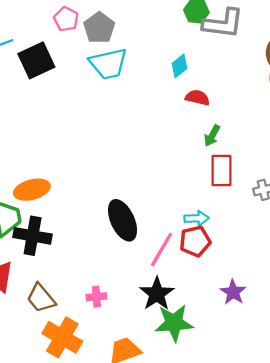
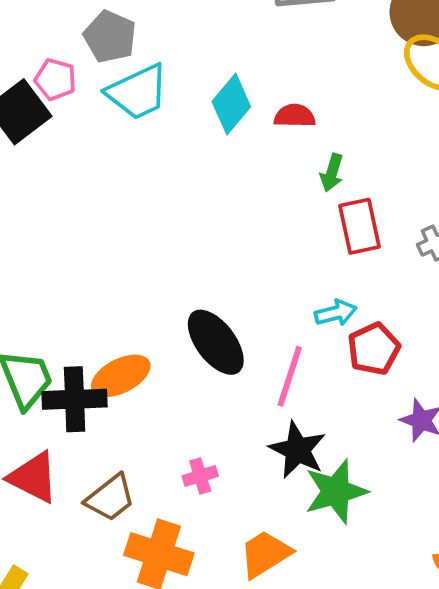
pink pentagon: (66, 19) -> (55, 79), moved
cyan diamond: (179, 66) -> (231, 104), moved, size x1.4
orange ellipse: (32, 190) -> (121, 376), moved
red pentagon: (195, 241) -> (374, 349), moved
brown trapezoid: (41, 298) -> (110, 498), turned -76

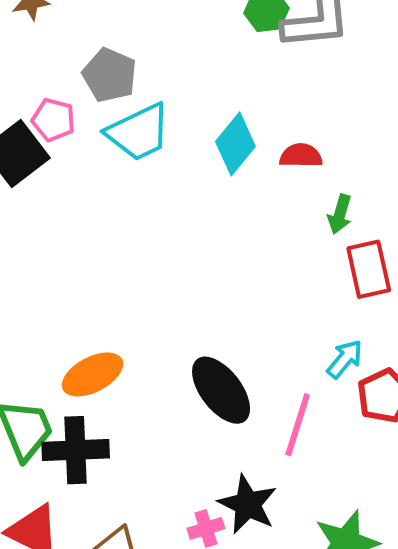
cyan arrow: (336, 313) -> (345, 359), turned -36
orange ellipse: (121, 376) -> (93, 374), moved
black star: (298, 450) -> (248, 504), moved

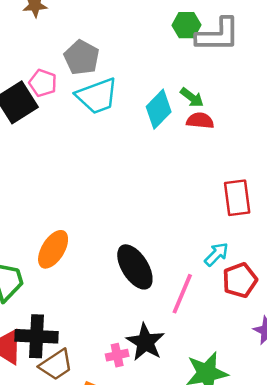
green arrow: (340, 214) -> (192, 98), moved, turned -75
orange ellipse: (93, 374) -> (53, 249), turned -36
black cross: (76, 450) -> (37, 336), moved

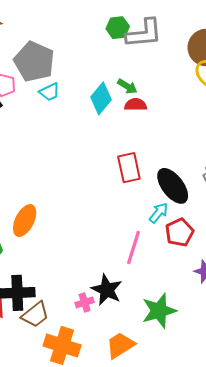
gray pentagon: (82, 57) -> (34, 62), size x1.4
cyan trapezoid: (97, 96) -> (50, 92), size x0.6
red rectangle: (237, 198) -> (129, 168), moved
black ellipse: (135, 267) -> (173, 186), moved

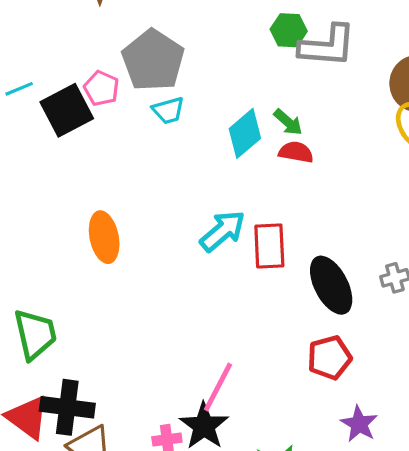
cyan arrow: (159, 213) -> (223, 231), moved, size x1.4
orange ellipse: (25, 221) -> (104, 237), moved, turned -48
pink line: (133, 248) -> (218, 387), moved

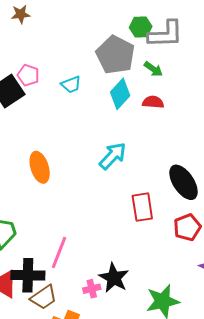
gray pentagon: (153, 60) -> (115, 55), moved
green arrow: (288, 122) -> (153, 69), moved
red rectangle: (269, 246) -> (142, 207), moved
pink line: (218, 387) -> (59, 252), moved

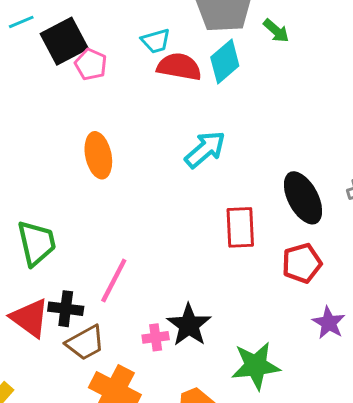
pink pentagon: (28, 75) -> (91, 64), moved
red semicircle: (153, 102) -> (179, 67), moved, size x1.4
black cross: (28, 275) -> (66, 309), size x0.7

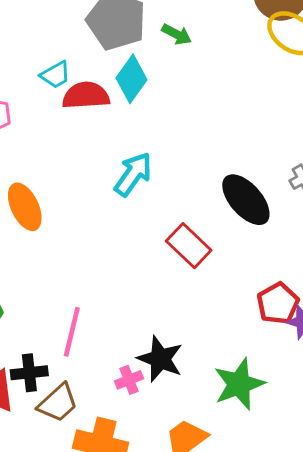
red rectangle: (240, 227) -> (189, 246), turned -30
red pentagon: (302, 263) -> (278, 303), moved

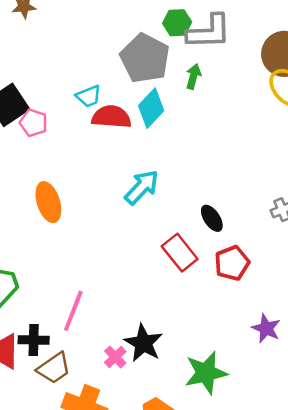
green arrow: (177, 34) -> (193, 76), turned -110
black ellipse: (246, 200) -> (212, 218), moved, size x0.6
red pentagon: (278, 303) -> (232, 263), moved
pink cross: (129, 380) -> (115, 357), turned -30

